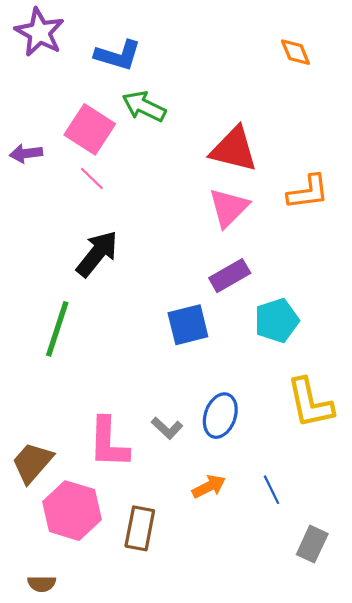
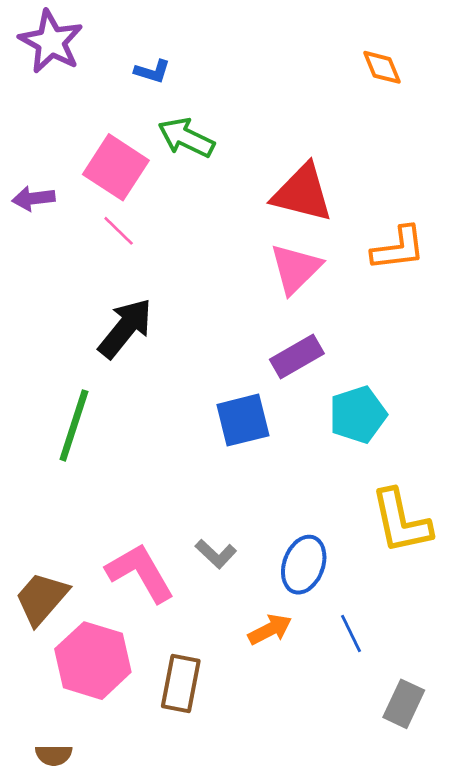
blue L-shape: (118, 55) -> (152, 71), size x0.6
blue ellipse: (220, 416) -> (304, 565), moved
pink L-shape: (109, 443) -> (140, 573), turned 148

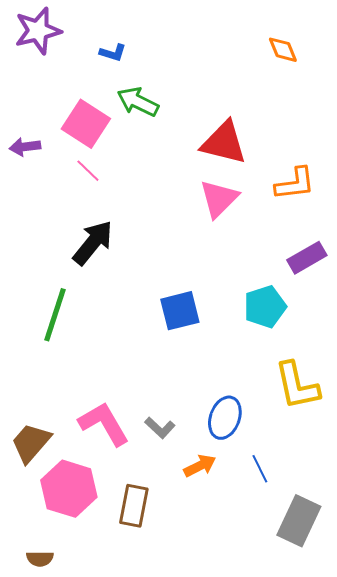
purple star: (51, 42) -> (38, 31), turned 30
purple rectangle: (297, 357) -> (307, 258), moved
gray L-shape: (216, 554) -> (160, 428), moved
gray rectangle: (404, 704) -> (299, 521), size x1.4

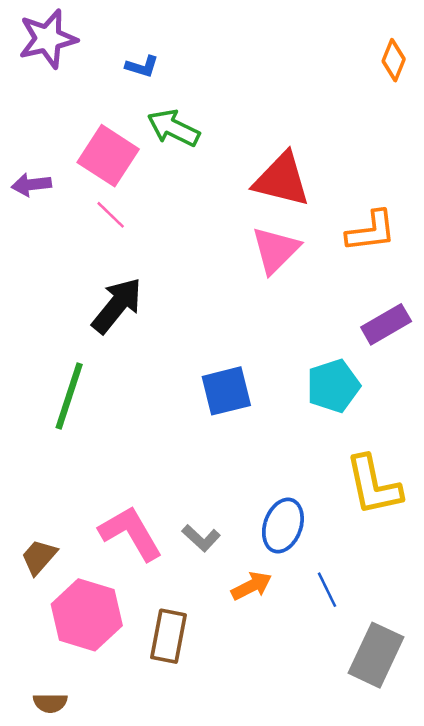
orange diamond: (283, 50) -> (394, 60), moved, turned 44
brown trapezoid: (31, 443) -> (39, 557), size x0.7

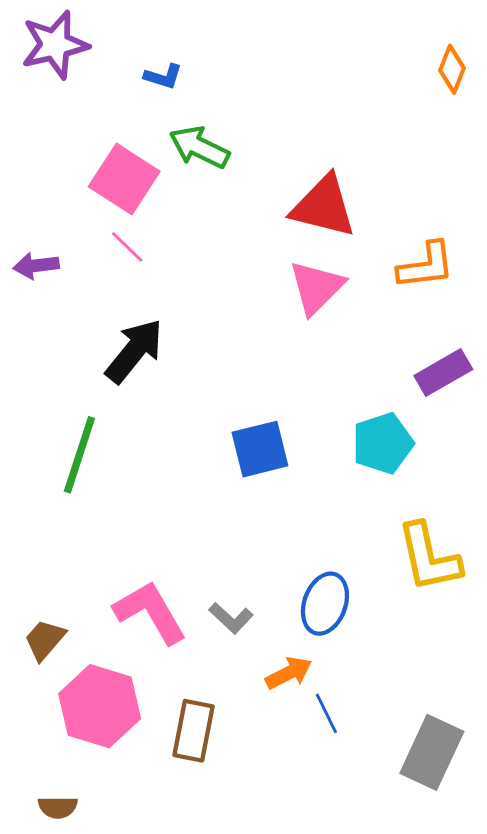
purple arrow: (31, 185) -> (36, 266), moved
blue line: (327, 590) -> (326, 713), moved

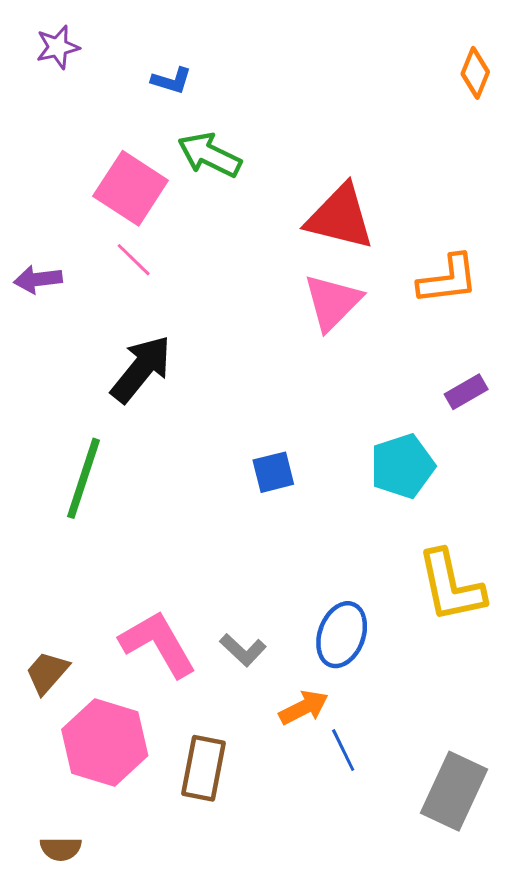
purple star: (55, 45) -> (58, 47), size x0.6
purple rectangle: (443, 373) -> (466, 392), size x0.7
blue square: (260, 449) -> (273, 472), size x0.7

